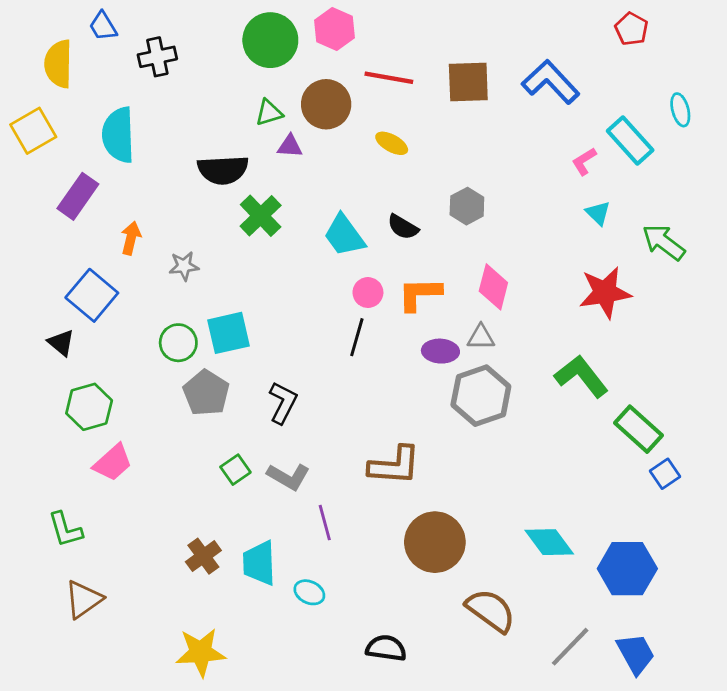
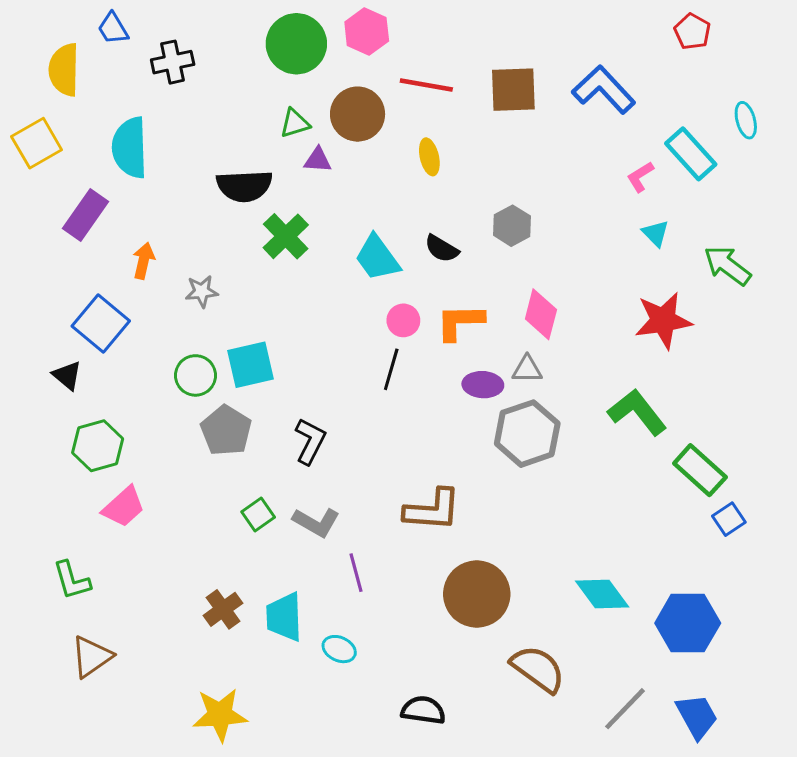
yellow ellipse: (392, 143) -> (429, 157), turned 48

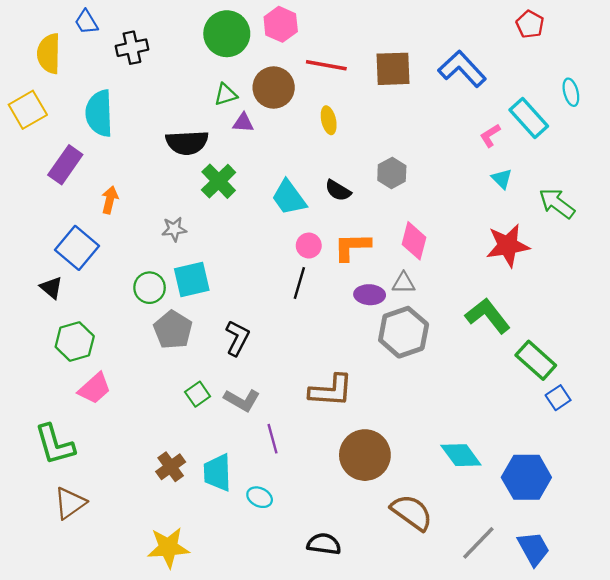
gray star: (202, 291) -> (174, 229), moved
green L-shape: (72, 580) -> (55, 445), size x1.4

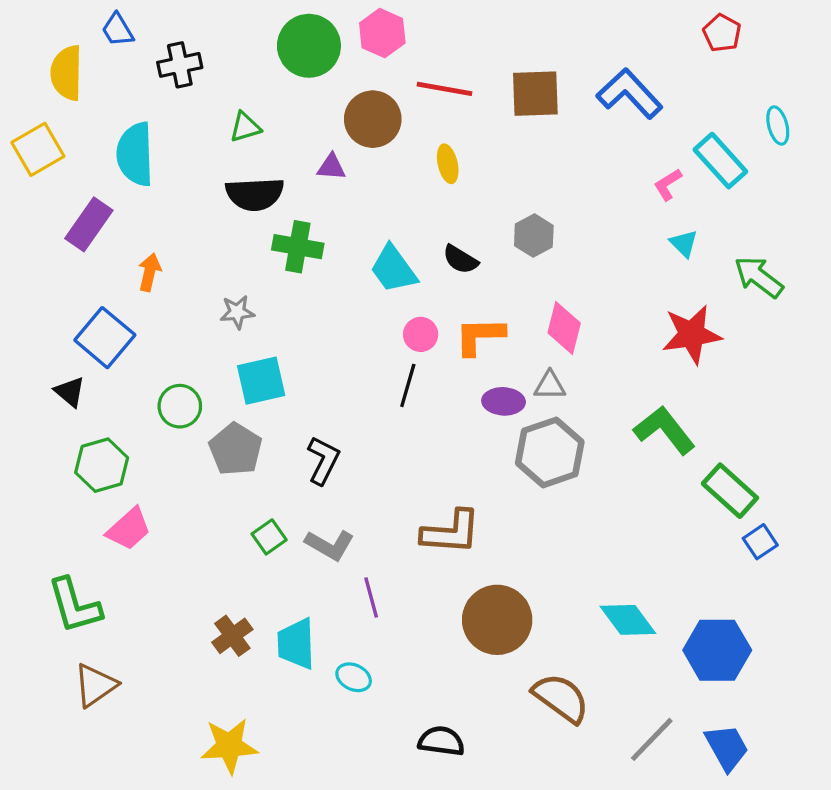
green triangle: (226, 95) -> (245, 127), moved
green cross: (219, 181) -> (298, 247), turned -36
green circle: (150, 288) -> (180, 406), moved

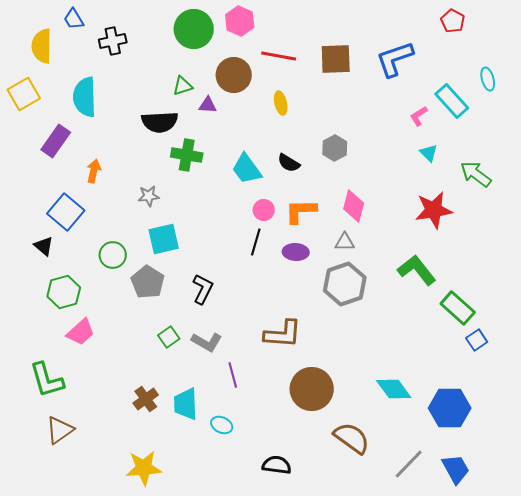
blue L-shape: (629, 94) -> (395, 59), turned -66
green triangle: (245, 127) -> (183, 86), moved
purple ellipse: (504, 401) -> (296, 252), moved

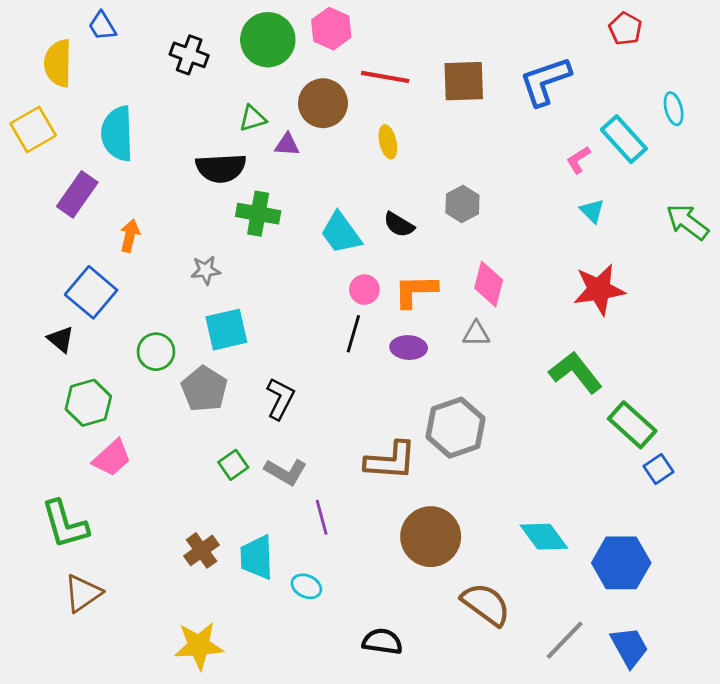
black cross: (113, 41) -> (189, 55), moved, turned 32
green arrow: (476, 174) -> (687, 222), moved
gray hexagon: (345, 284) -> (456, 428), moved

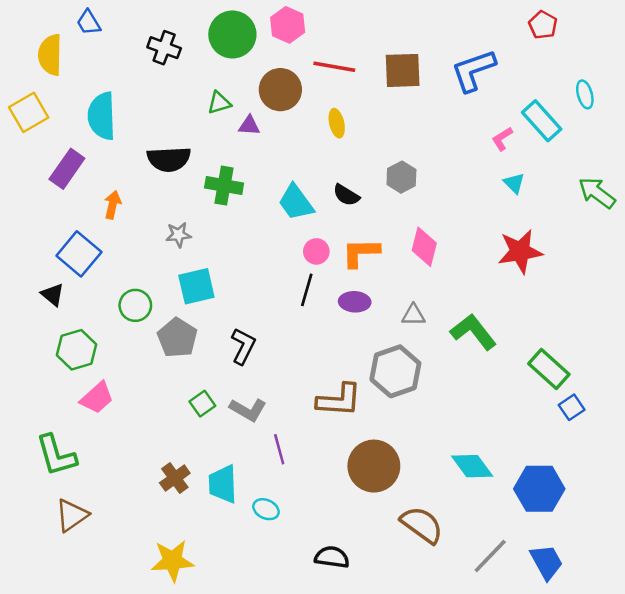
black semicircle: (221, 168) -> (169, 159), moved
gray triangle: (476, 334) -> (413, 315), moved
green L-shape: (576, 372) -> (473, 332), moved

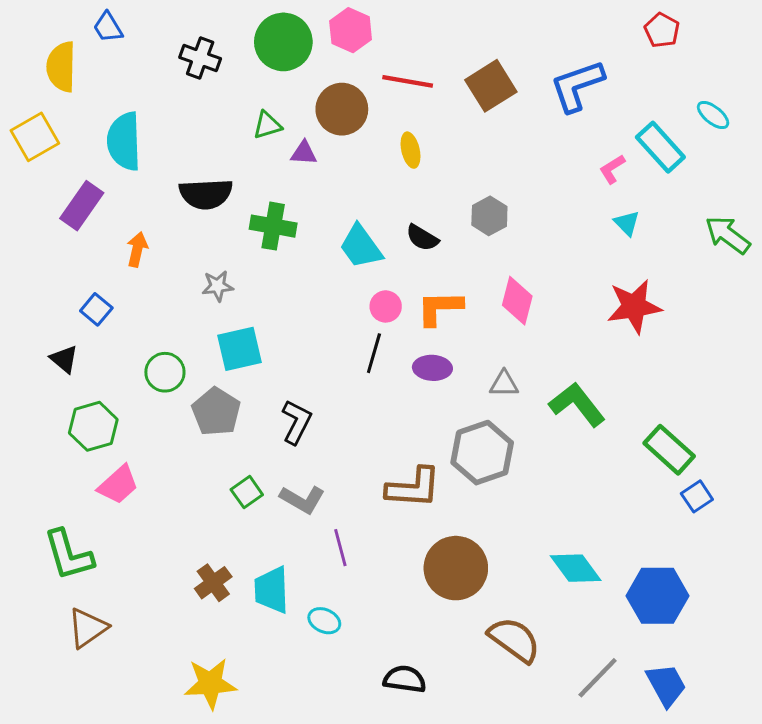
brown square: (403, 70) -> (491, 86), turned -30
cyan ellipse: (585, 94) -> (713, 115), turned -36
blue square: (79, 254) -> (96, 309), size x0.6

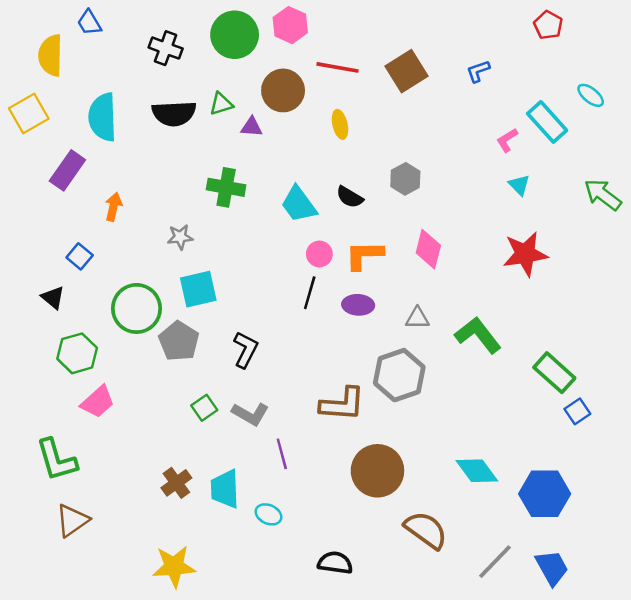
blue L-shape: (577, 86) -> (478, 71), size x0.5
black semicircle: (206, 194) -> (174, 113), moved
green circle: (165, 372) -> (136, 308), size x1.5

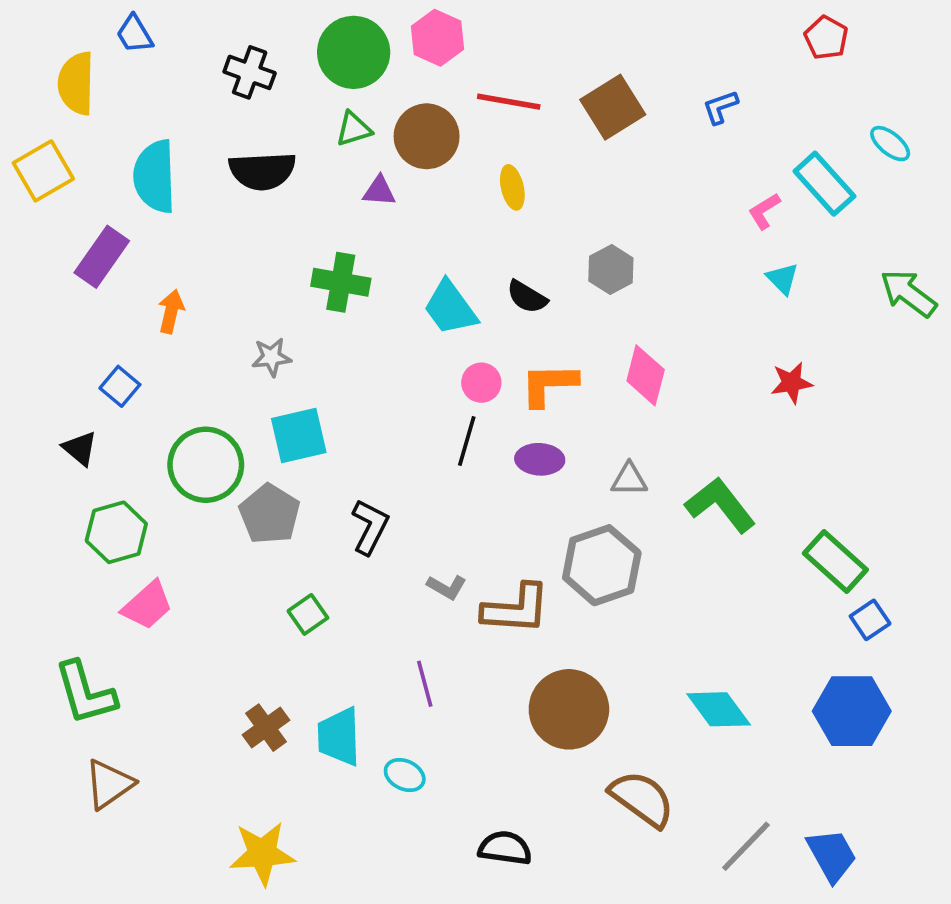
green triangle: (221, 104) -> (354, 129), moved
red star: (525, 254) -> (792, 383), size x0.6
gray L-shape: (250, 414) -> (447, 587), moved, size x0.7
blue hexagon: (545, 494) -> (852, 711), moved

